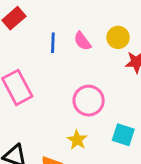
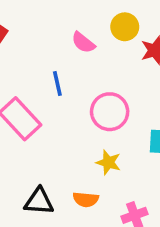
blue line: (53, 43) -> (57, 84), moved

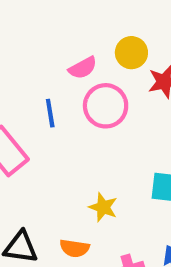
pink semicircle: (83, 43) -> (83, 68), turned -70
pink circle: (110, 112) -> (106, 106), moved

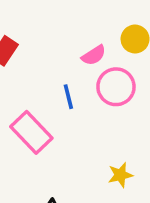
yellow star: (103, 207) -> (120, 175), turned -30

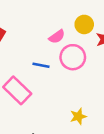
blue line: (68, 97) -> (41, 65), turned -63

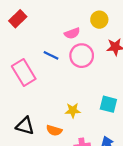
yellow circle: (84, 24) -> (99, 20), moved

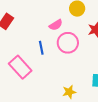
blue line: (51, 55) -> (41, 48), turned 64

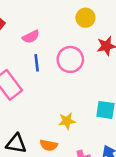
pink semicircle: (56, 25) -> (31, 37), moved

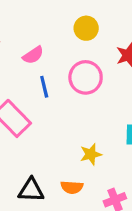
yellow circle: (85, 18) -> (86, 28), moved

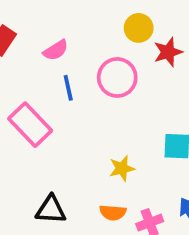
yellow circle: (86, 28) -> (139, 28), moved
orange semicircle: (72, 187) -> (113, 213), moved

